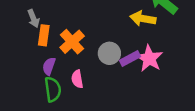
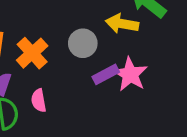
gray circle: (109, 53) -> (83, 43), moved

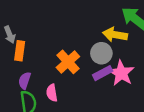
gray circle: (83, 43) -> (101, 53), moved
orange cross: (32, 53) -> (68, 62), moved

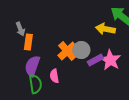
gray circle: (101, 53) -> (81, 50), moved
purple semicircle: (25, 80) -> (32, 66), size x1.5

